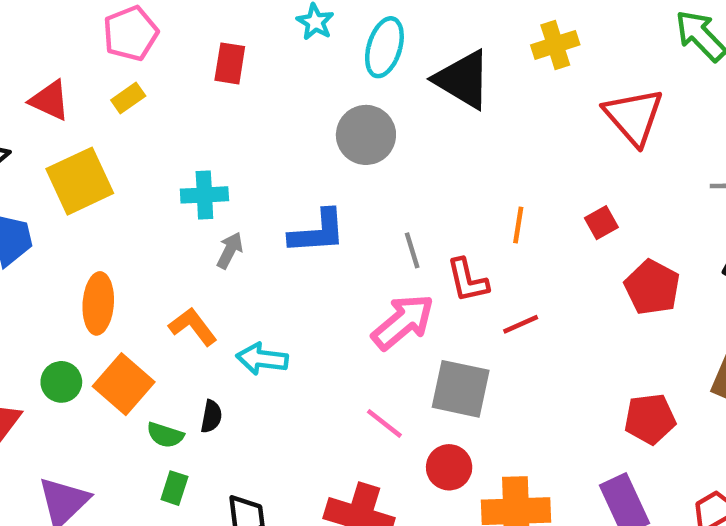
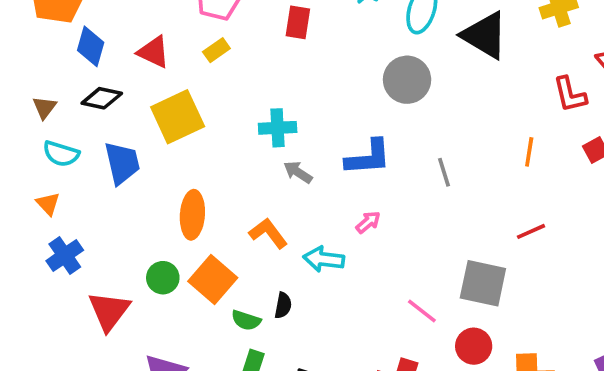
gray arrow: (230, 250) -> (298, 172), turned -84
red L-shape: (468, 280) -> (570, 95), moved
pink arrow: (403, 322) -> (368, 222), moved, size x0.5

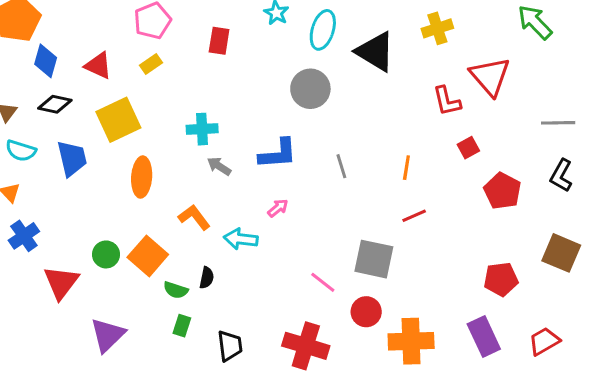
orange line: (529, 152) -> (406, 168), moved
orange ellipse: (192, 215) -> (142, 177), moved

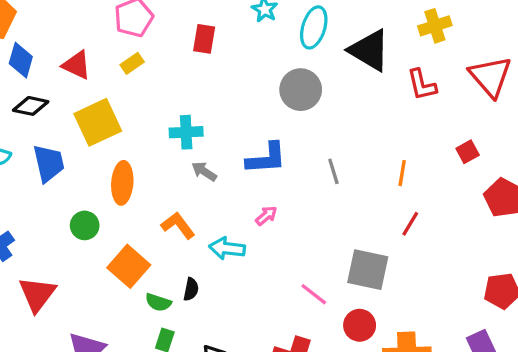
red L-shape: (447, 101) -> (422, 85), moved
red line: (414, 216) -> (410, 224), turned -35
green circle: (106, 254) -> (85, 225), moved

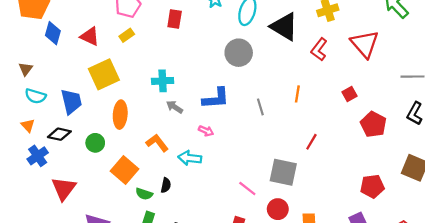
red L-shape: (422, 85) -> (319, 49), turned 50
black diamond: (31, 106) -> (59, 134), moved
orange line: (402, 173) -> (297, 94), moved
pink arrow: (266, 216) -> (206, 131), moved, turned 64

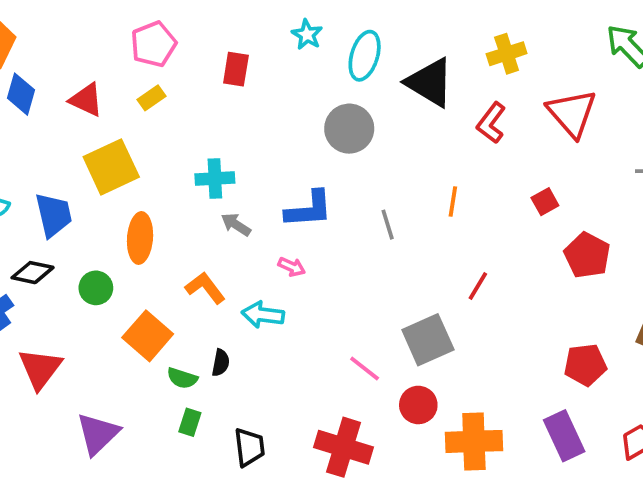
gray square: (283, 172) -> (428, 340), turned -36

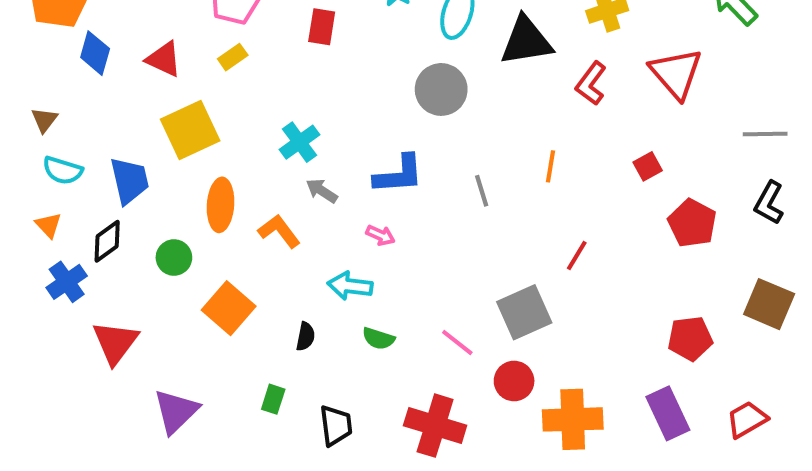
black triangle: (430, 83) -> (526, 41), turned -40
cyan cross: (215, 178) -> (299, 142), turned -33
black diamond: (33, 273) -> (107, 241), turned -48
orange L-shape: (205, 288) -> (279, 231), moved
green semicircle: (182, 378) -> (378, 338), moved

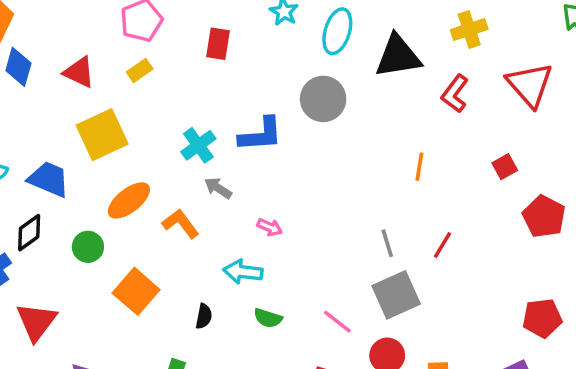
blue L-shape: (399, 175) -> (261, 135), moved
blue trapezoid: (129, 181) -> (49, 179), turned -54
gray line: (482, 191) -> (387, 243), moved
orange ellipse: (221, 205) -> (129, 200), turned 48

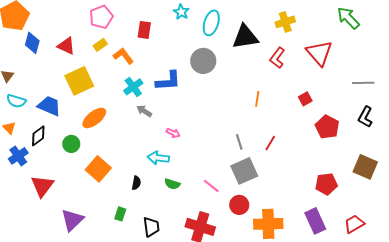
orange L-shape: (181, 224) -> (123, 56), moved

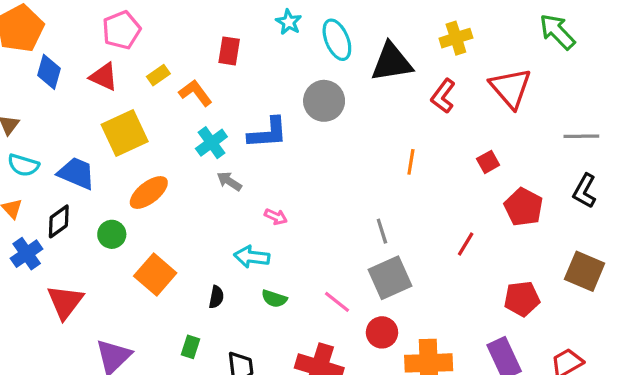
pink pentagon: (101, 17) -> (121, 30), moved
cyan ellipse: (211, 23) -> (337, 40), turned -40
red line: (270, 143) -> (466, 244), moved

